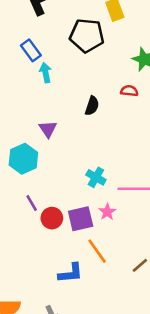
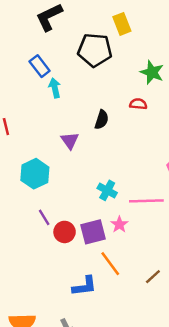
purple triangle: (48, 129) -> (70, 141), moved

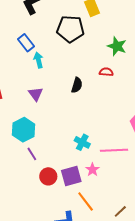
purple triangle: (70, 141) -> (36, 94), moved
purple line: (44, 217) -> (32, 154), moved

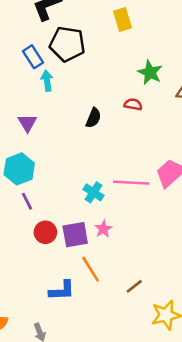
black pentagon: (70, 29) -> (67, 44), moved
purple triangle: (36, 94) -> (27, 123), moved
pink line: (114, 150) -> (131, 183), moved

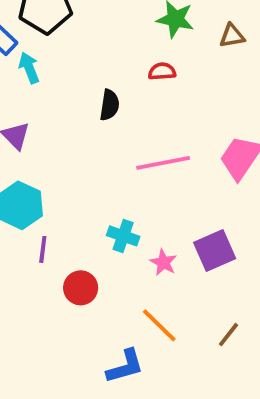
pink line: (131, 183) -> (163, 163), moved
cyan cross: (93, 192) -> (123, 236), moved
purple line: (27, 201) -> (43, 249), turned 48
purple square: (75, 235) -> (215, 250), moved

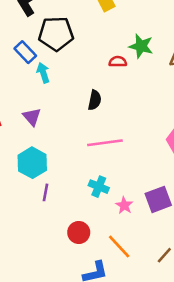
red semicircle: (162, 71) -> (118, 62), moved
pink line: (163, 163) -> (105, 143), moved
red circle: (81, 288) -> (79, 232), moved

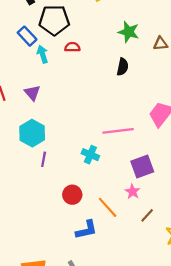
red semicircle: (118, 62) -> (72, 47), moved
black semicircle: (95, 100) -> (123, 67), moved
pink line: (105, 143) -> (118, 131), moved
pink star: (124, 205) -> (132, 192), moved

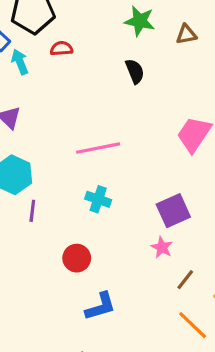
black semicircle: (123, 67) -> (135, 71), turned -30
pink line: (118, 131) -> (98, 148), moved
orange line: (108, 207) -> (193, 325), moved

